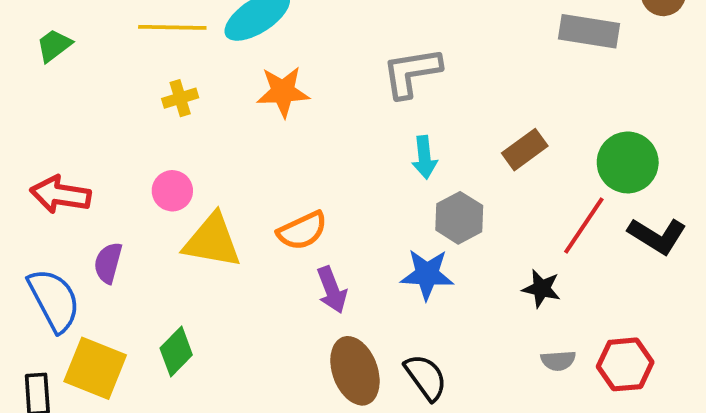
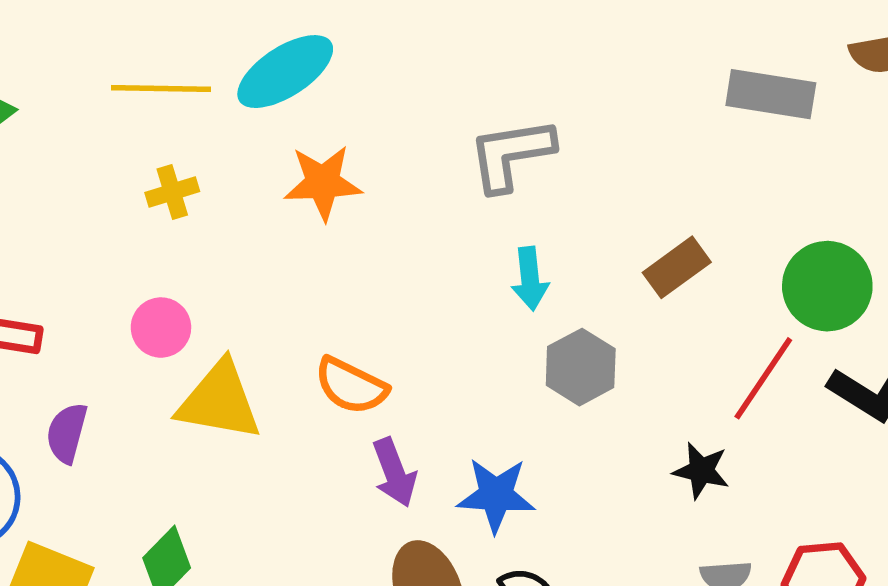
orange semicircle: (302, 231) -> (351, 386), turned 51
blue star: (427, 274) -> (496, 495), moved

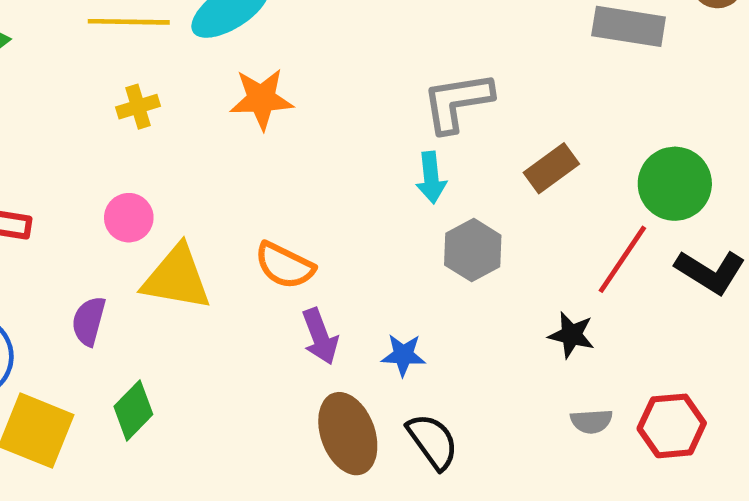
gray L-shape: (511, 154) -> (457, 102), moved
purple semicircle: (67, 433) -> (89, 321), moved
blue star: (496, 495) -> (403, 355), size x0.7

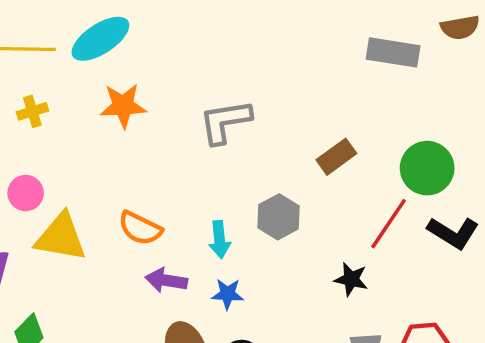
gray L-shape: (457, 102) -> (225, 122), moved
cyan arrow: (431, 178) -> (220, 240), moved
purple arrow: (320, 336) -> (166, 280), turned 120

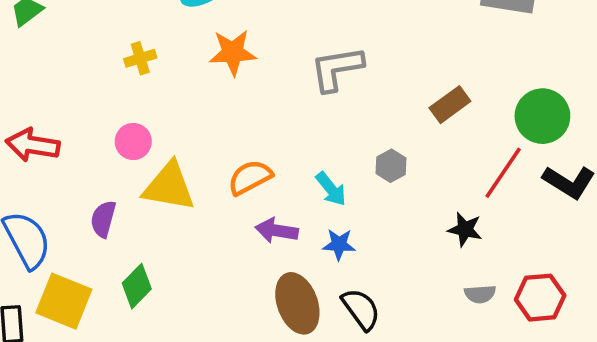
gray hexagon: (279, 217) -> (391, 166), size x0.7
orange semicircle: (140, 228) -> (250, 177), turned 126
cyan arrow: (220, 240) -> (331, 189), turned -33

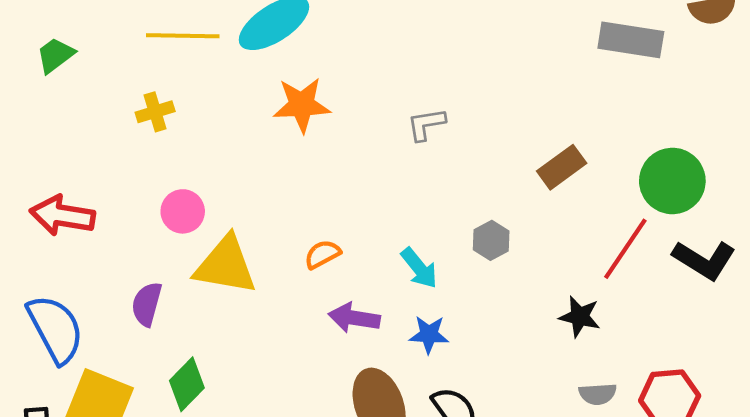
yellow cross: (140, 58) -> (155, 112), moved
gray L-shape: (337, 69) -> (426, 124), size x0.6
orange semicircle: (250, 177) -> (322, 254), size x0.7

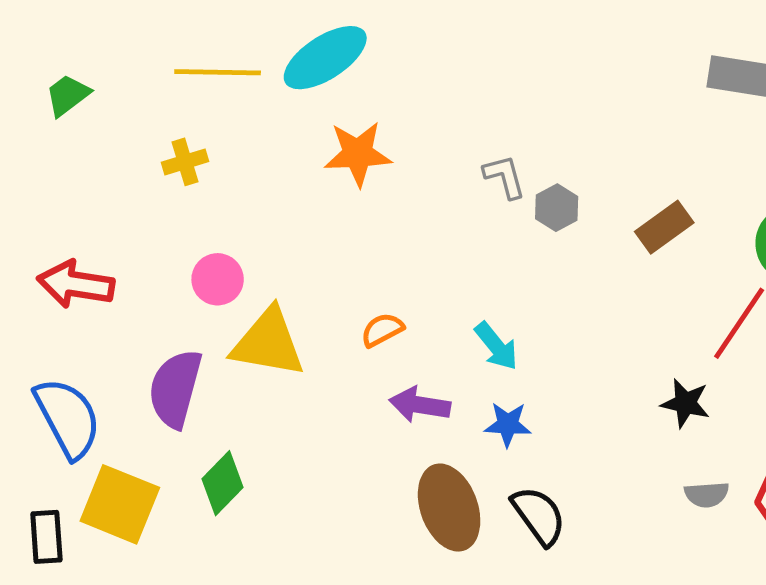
gray L-shape: (426, 124) -> (504, 177), turned 84
gray hexagon: (491, 240) -> (557, 208), moved
purple semicircle: (147, 304) -> (175, 389), size x1.5

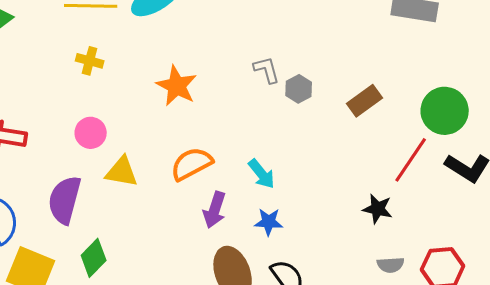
orange star: (358, 154) -> (177, 86), moved, turned 30
yellow cross: (185, 162) -> (90, 61), moved, turned 32
orange semicircle: (382, 330) -> (192, 164), size x1.6
yellow triangle: (268, 343) -> (122, 172), size x0.7
purple arrow: (420, 405) -> (215, 210), turned -81

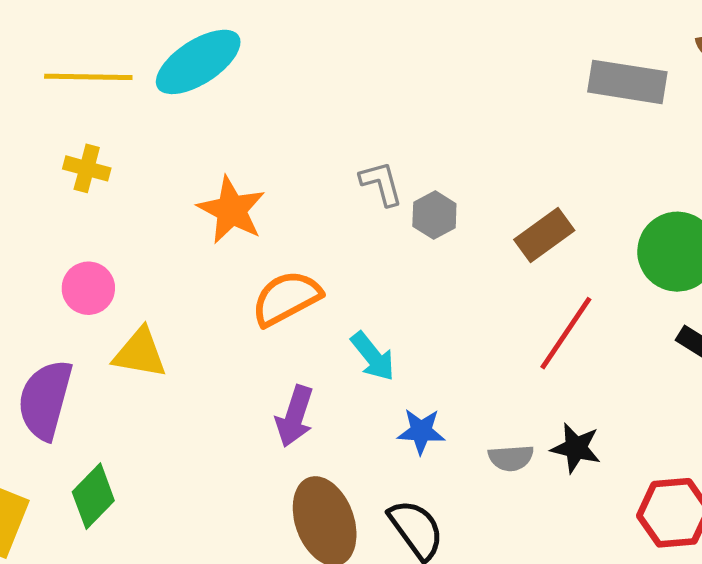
red line: (411, 160) -> (566, 333), moved
orange semicircle: (192, 164) -> (286, 298), moved
black star: (378, 209) -> (576, 448), moved
blue star: (269, 222) -> (421, 431), moved
gray semicircle: (391, 265) -> (511, 458), moved

